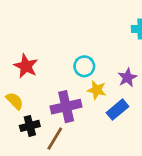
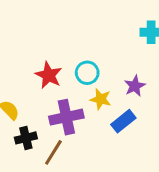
red star: (26, 66) -> (49, 75), moved

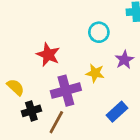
cyan circle: (87, 73) -> (99, 32), moved
blue rectangle: (123, 121) -> (117, 112), moved

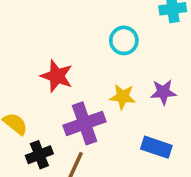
purple star: (124, 60) -> (163, 92), moved, turned 30
blue rectangle: (117, 112) -> (156, 147), turned 65

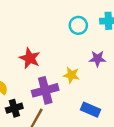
cyan circle: (124, 40) -> (78, 25), moved
purple star: (163, 92) -> (97, 59), moved

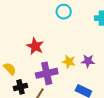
cyan circle: (78, 25) -> (64, 12), moved
purple star: (97, 59) -> (88, 61), moved

